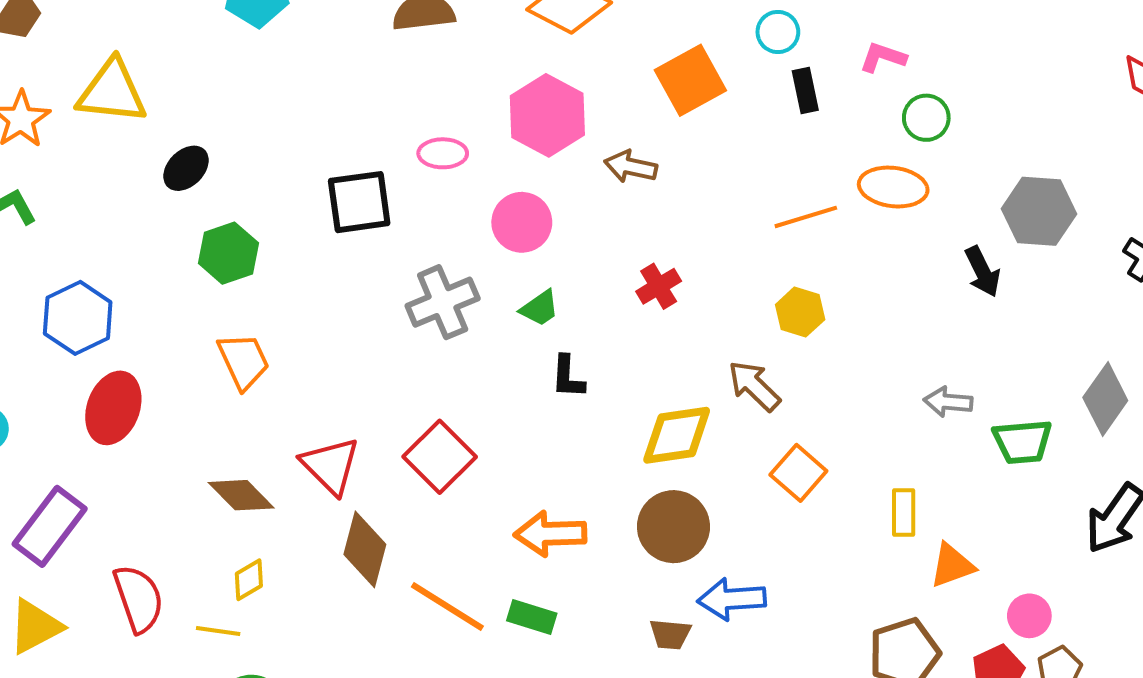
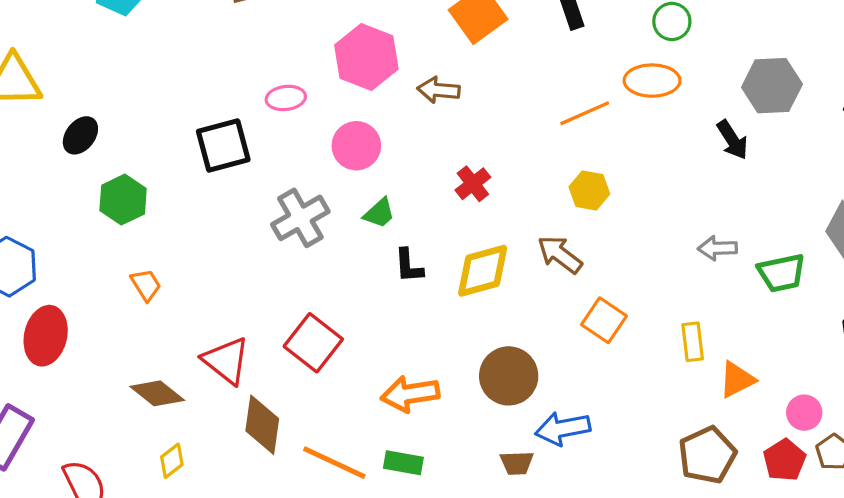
orange trapezoid: (244, 361) -> (146, 285), size x0.7
yellow diamond: (677, 435) -> (483, 271), moved

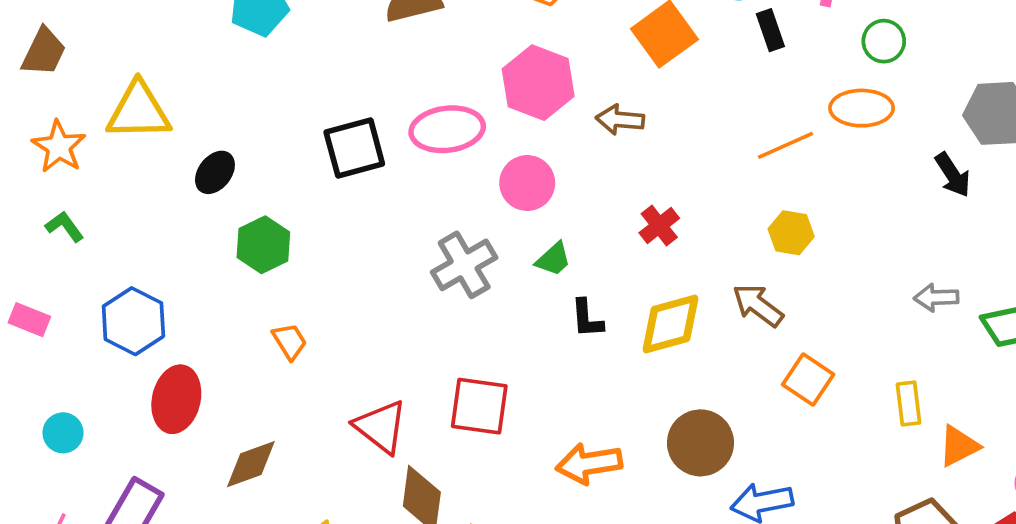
pink ellipse: (286, 98) -> (447, 129), size x1.6
black square: (223, 146) -> (354, 148), moved
red square: (313, 343) -> (479, 406), turned -30
brown diamond: (157, 393) -> (251, 464), moved, turned -58

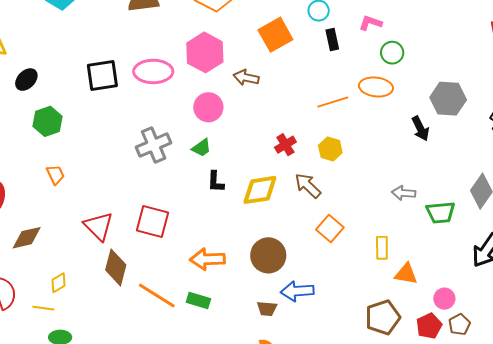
pink circle: (527, 183) -> (208, 107), moved
red cross: (659, 226) -> (285, 145), moved
orange triangle: (959, 446) -> (406, 274), turned 30

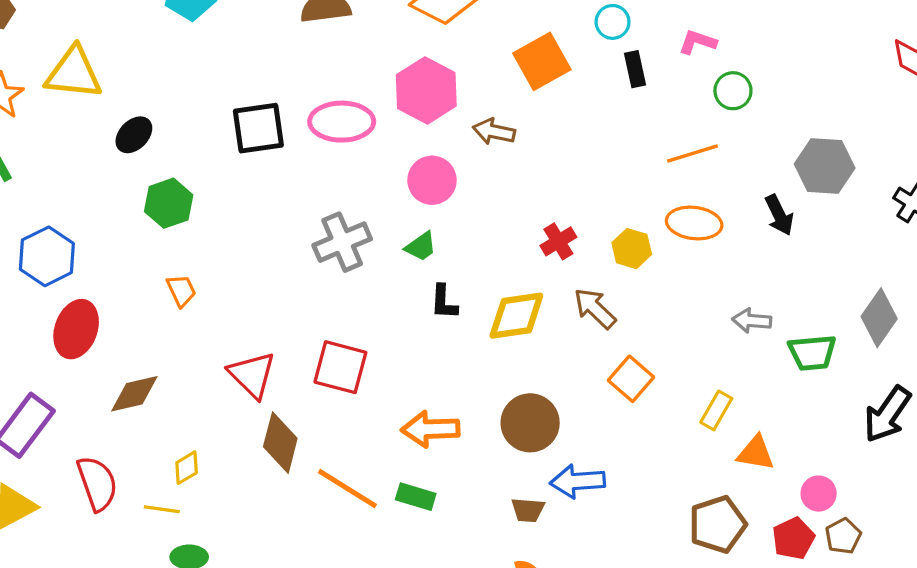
orange ellipse: (376, 87) -> (694, 223), moved
orange line: (333, 102) -> (693, 154), moved
yellow rectangle: (382, 248) -> (716, 410), turned 30

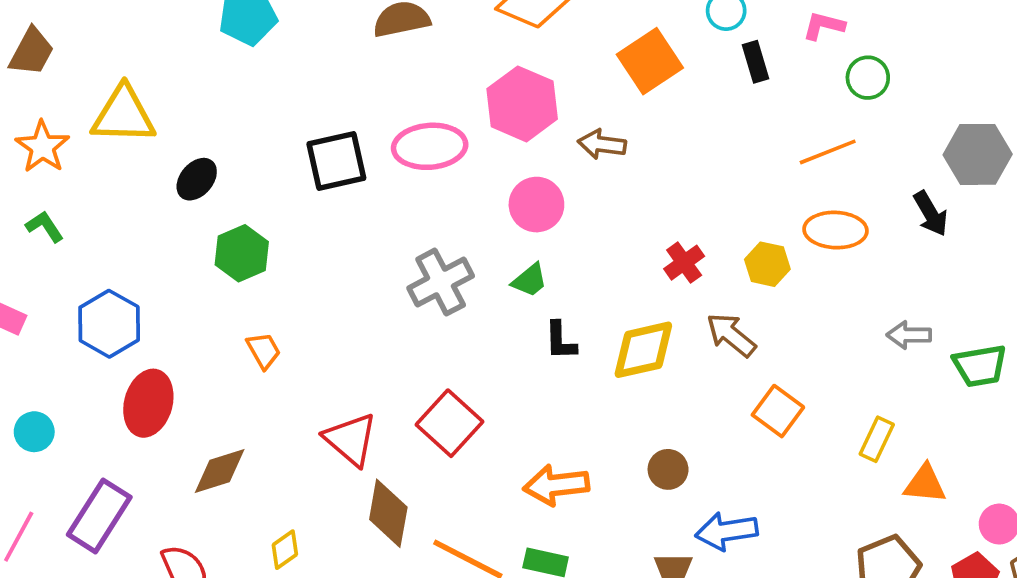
red square: (340, 367) -> (450, 423), turned 32
brown circle: (530, 423) -> (668, 469), size x0.6

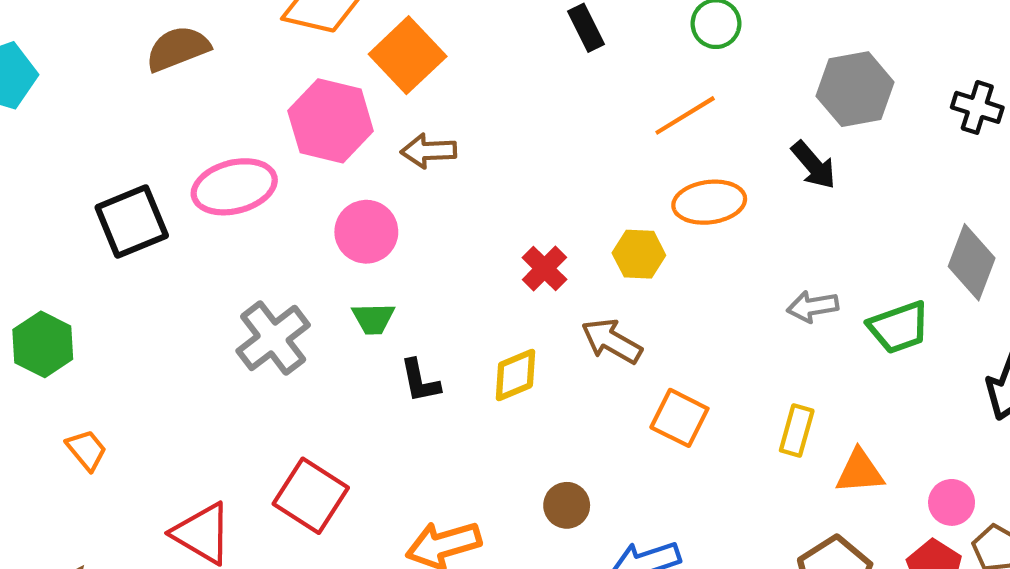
orange square: (650, 61) -> (408, 55), moved
green trapezoid: (530, 280) -> (373, 319), turned 48
yellow diamond: (643, 350) -> (515, 375), size x0.7

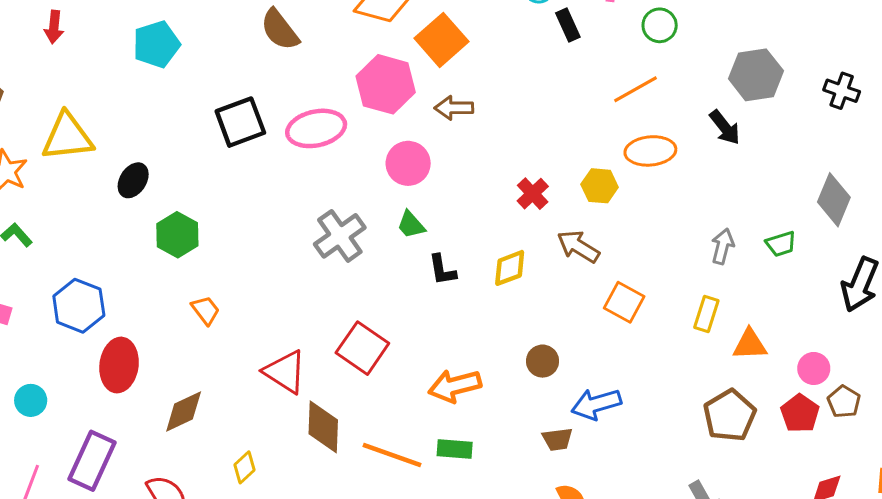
brown semicircle: (178, 49) -> (280, 30), turned -108
black square: (132, 222) -> (240, 122), moved
gray arrow: (813, 306) -> (723, 246), moved, turned 112
green trapezoid: (373, 319) -> (411, 225), turned 48
green trapezoid: (899, 327) -> (781, 244), size x0.7

